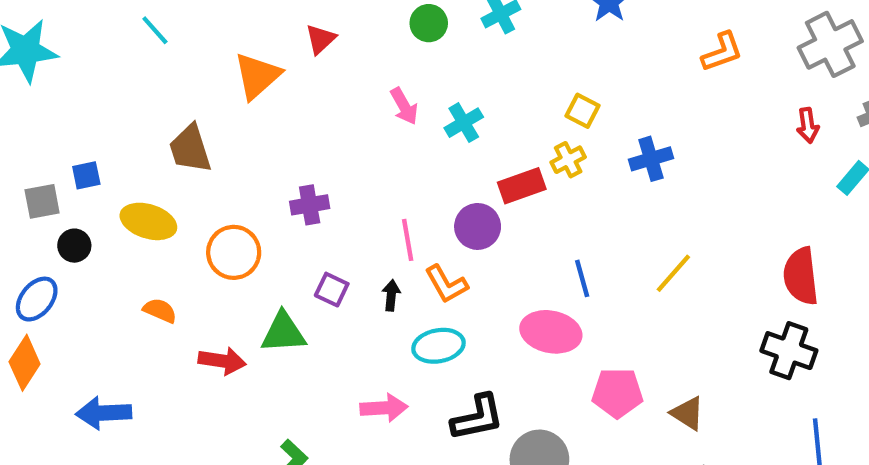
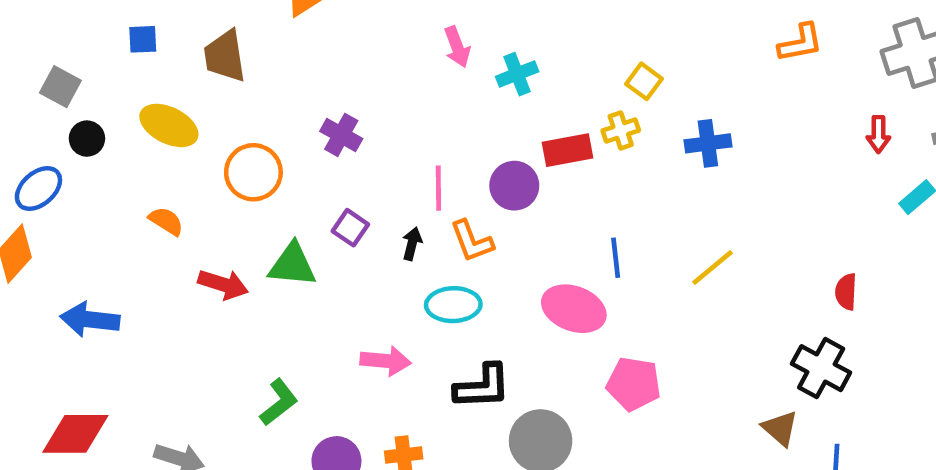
blue square: (86, 175) -> (143, 39), moved
gray square: (42, 201) -> (60, 87), turned 30
purple cross: (310, 205) -> (341, 135), turned 30
red semicircle: (801, 276) -> (846, 292), size x0.6
brown triangle: (688, 413) -> (780, 428), moved

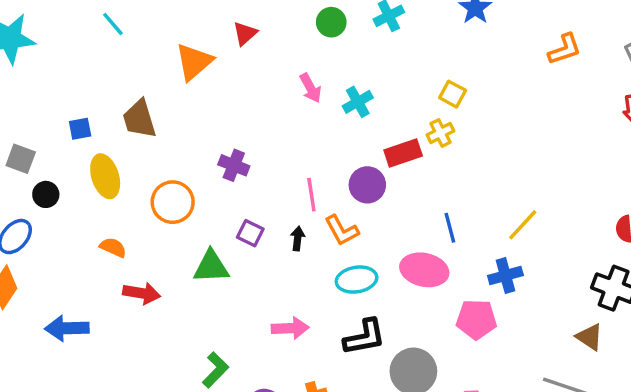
blue square: (143, 39) -> (80, 129), moved
yellow ellipse: (169, 125) -> (105, 176), turned 54
blue cross: (708, 143) -> (505, 275), moved
red arrow: (223, 284) -> (142, 293), moved
cyan ellipse: (453, 305) -> (357, 280), moved

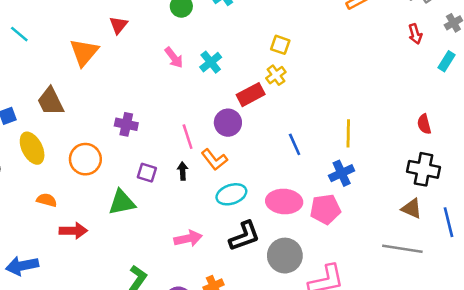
yellow line: (523, 225) -> (348, 133), turned -32
pink ellipse: (424, 270) -> (284, 202), moved

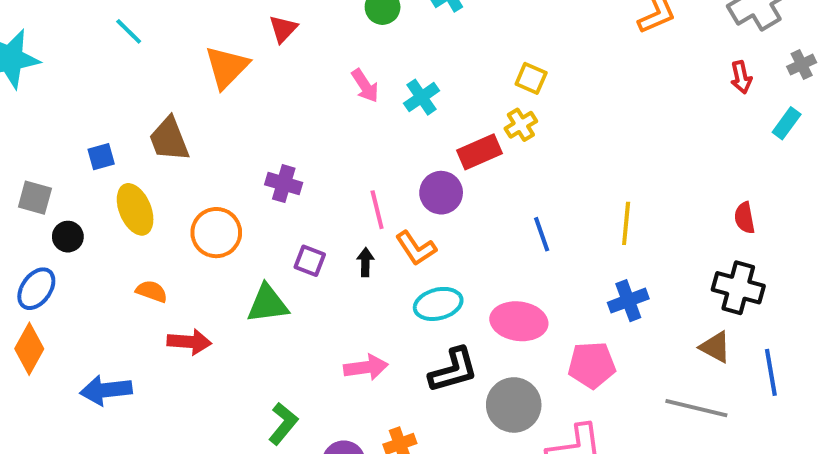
blue cross: (342, 173) -> (628, 301), moved
pink pentagon: (325, 209) -> (592, 365), moved

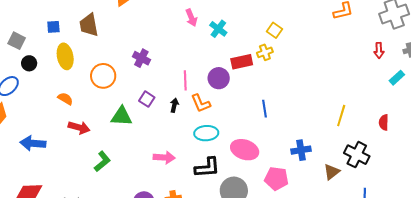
cyan cross: (422, 97) -> (218, 29), turned -30
red semicircle: (745, 218) -> (384, 122), moved
yellow line: (626, 223) -> (341, 116), moved
brown triangle: (715, 347) -> (332, 172), moved, turned 42
green L-shape: (283, 424) -> (102, 161), moved

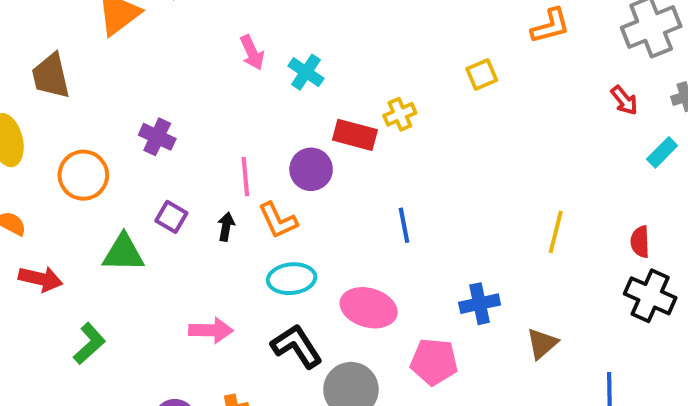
yellow square: (275, 30) -> (482, 75), moved, turned 35
red arrow: (379, 50) -> (624, 100), turned -35
red rectangle: (242, 62) -> (355, 135), turned 30
black cross: (357, 155) -> (650, 296), moved
black L-shape: (207, 167) -> (297, 346), turned -116

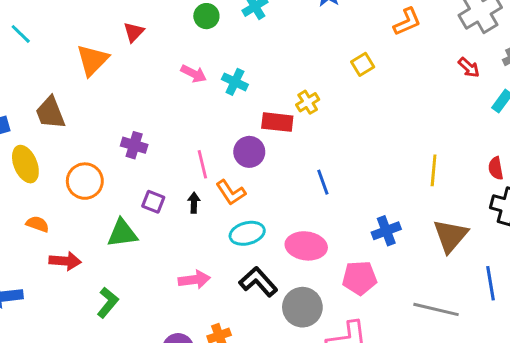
pink arrow: (252, 53) -> (194, 74), turned -30
brown triangle: (542, 344) -> (450, 236), moved, size x1.5

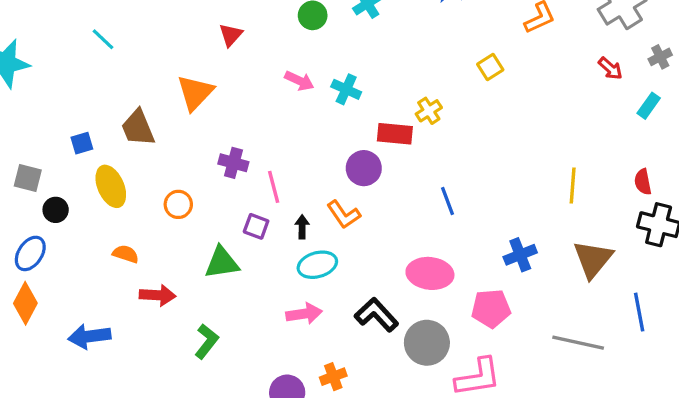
orange triangle: (92, 60) -> (195, 93), moved
pink line: (202, 164) -> (274, 187), moved
orange circle: (85, 181) -> (178, 204), size x0.7
cyan ellipse: (247, 233) -> (317, 265), moved

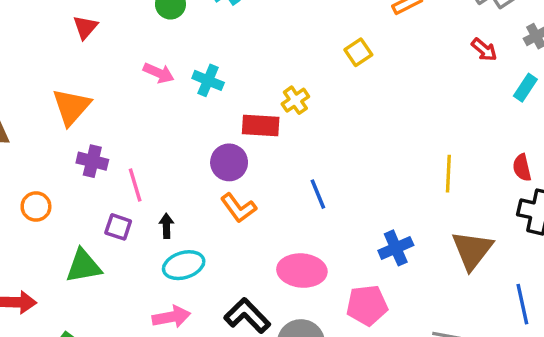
orange triangle: (195, 93) -> (71, 107), moved
orange L-shape: (344, 214) -> (238, 208), moved

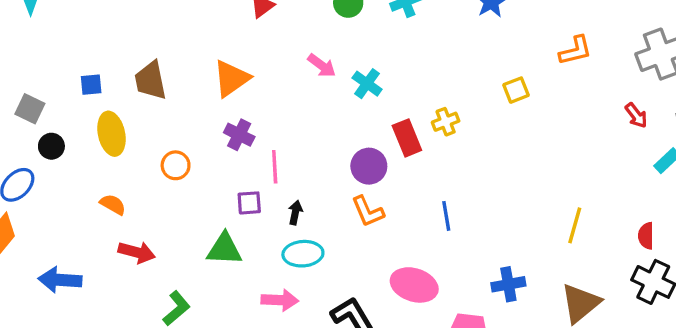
red rectangle: (261, 125) -> (407, 138), turned 51
purple square: (118, 227) -> (249, 203), turned -36
green triangle: (83, 266) -> (224, 249), moved

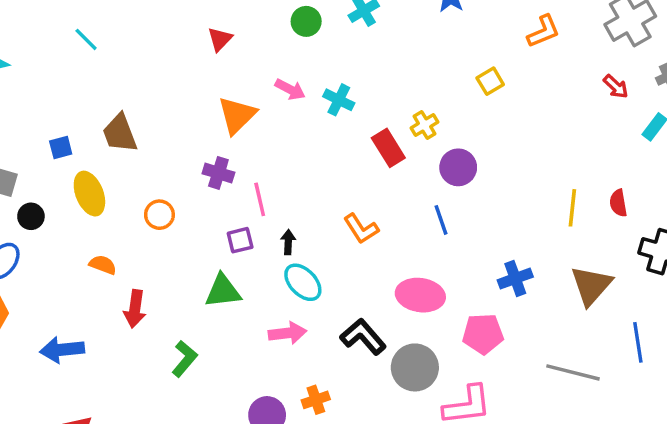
orange triangle: (231, 78) -> (237, 115), moved
purple circle: (369, 166) -> (458, 167), moved
red semicircle: (646, 236) -> (618, 203), moved
red arrow: (137, 252) -> (135, 309), turned 93
cyan ellipse: (303, 254) -> (303, 282), turned 60

